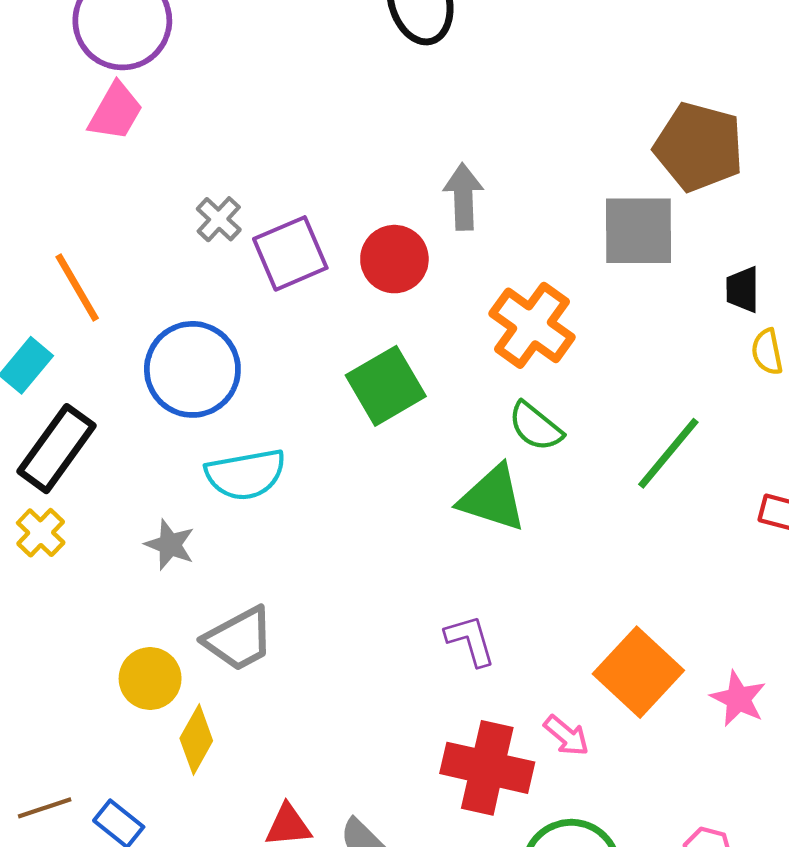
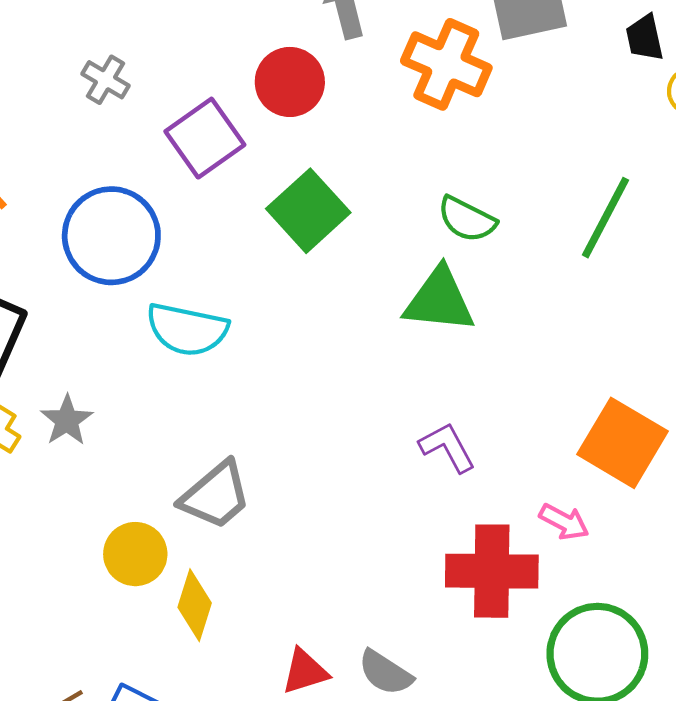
purple square: (290, 253) -> (205, 138), moved
orange cross: (532, 325) -> (446, 64), moved
cyan semicircle: (246, 474) -> (187, 329), turned 34
gray star: (170, 545) -> (67, 420), moved, turned 30

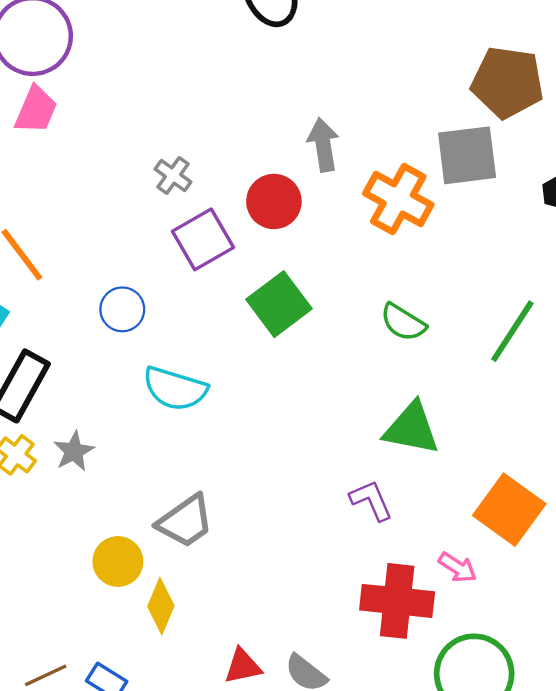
gray cross: (105, 80) -> (173, 176), moved
blue circle: (111, 236) -> (122, 309), size x0.6
green triangle: (439, 300) -> (412, 428), moved

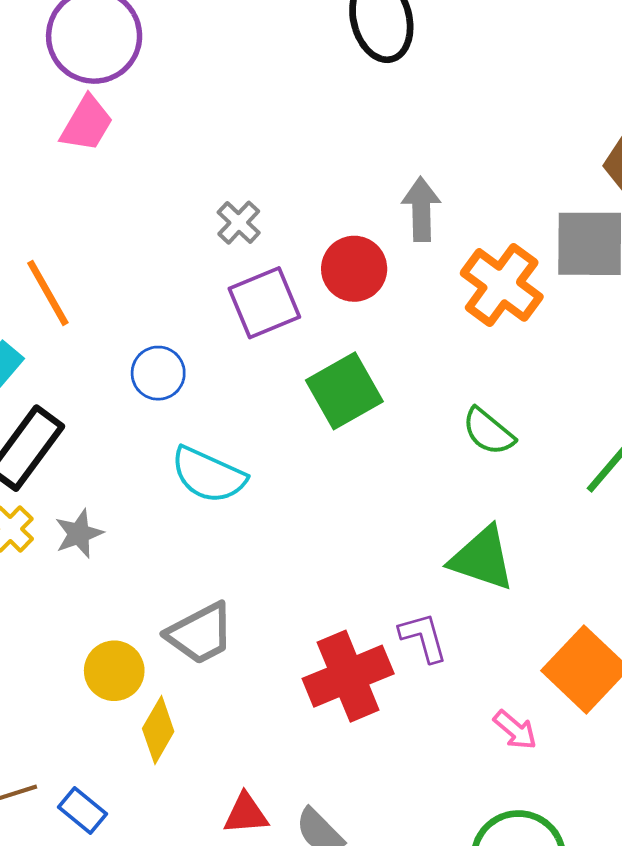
red cross: (397, 601) -> (348, 676), moved, turned -36

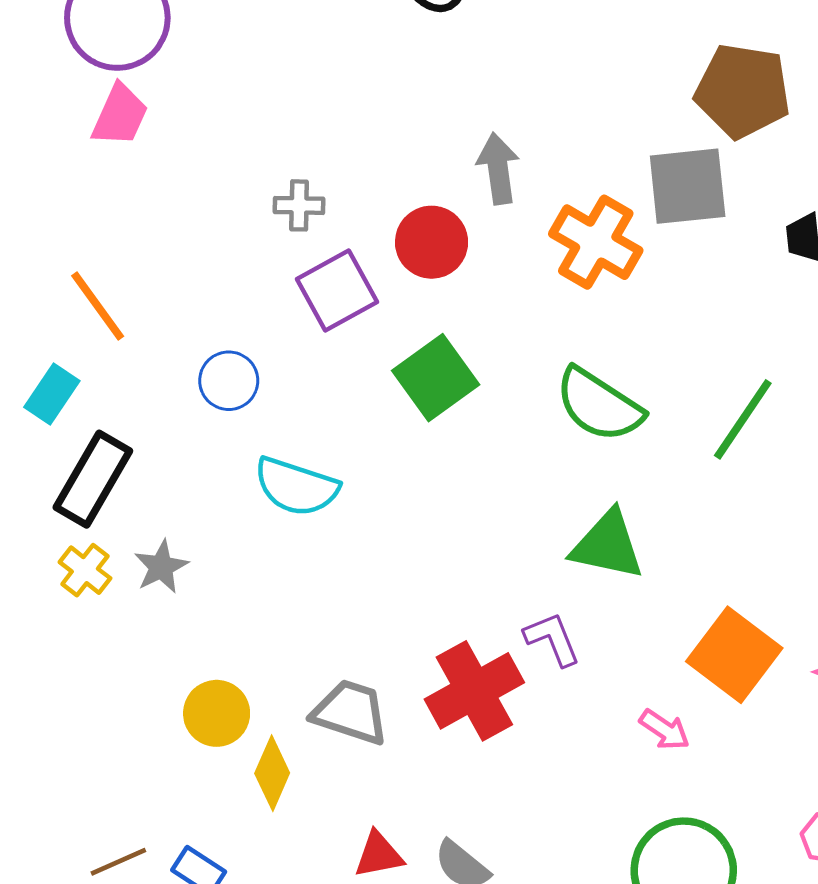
gray cross: (239, 223) -> (299, 205), turned -36
green semicircle: (488, 432) -> (599, 405), size x1.5
gray trapezoid: (200, 633) -> (350, 712), moved, turned -128

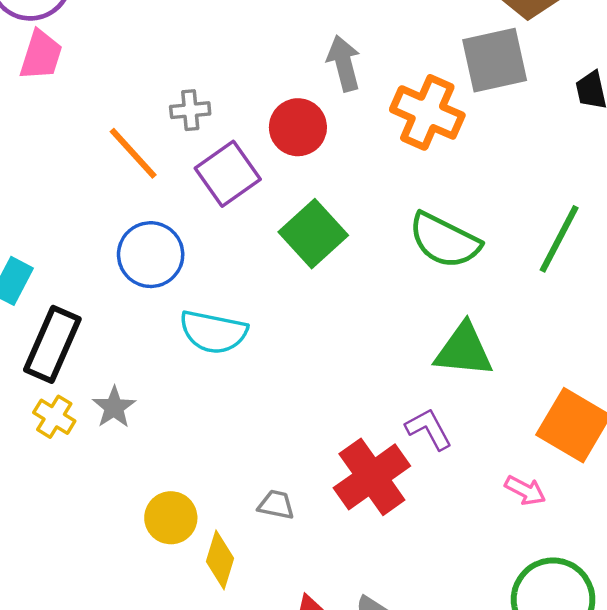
orange line: (98, 306) -> (133, 153), moved
blue circle: (229, 381) -> (151, 255), size x1.4
gray trapezoid: (350, 712) -> (276, 505), size x0.6

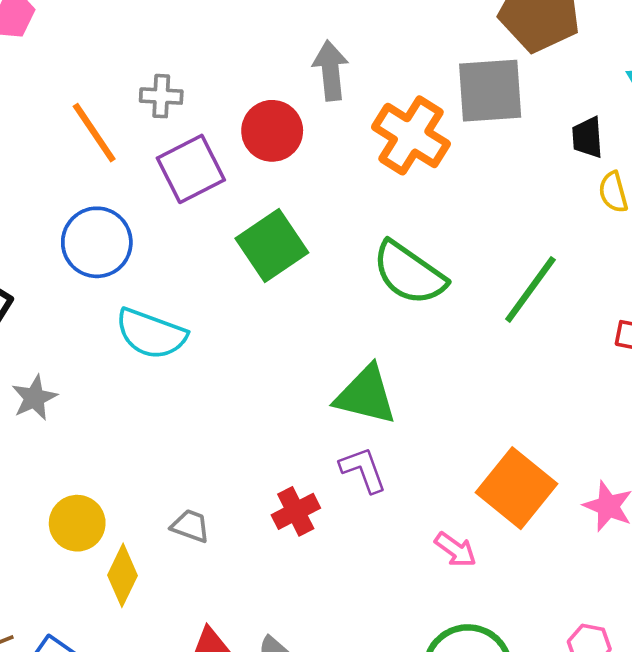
green triangle: (464, 350) -> (366, 395), moved
red cross: (372, 477) -> (296, 511), size x0.6

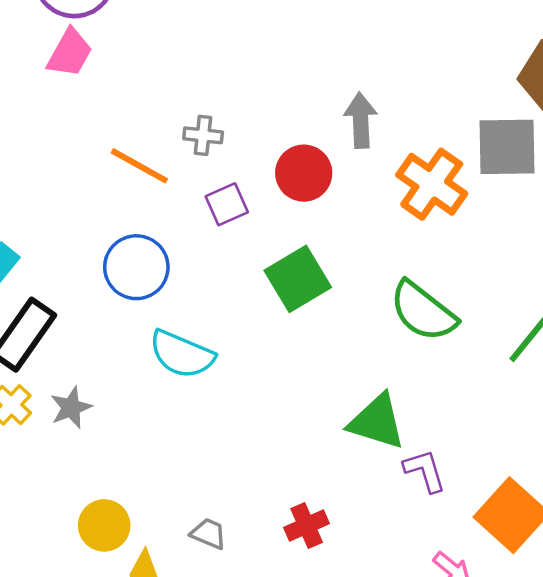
orange line: (94, 133) -> (139, 166), turned -30
purple square: (191, 169) -> (227, 204), size x0.7
purple L-shape: (363, 470) -> (425, 471), moved

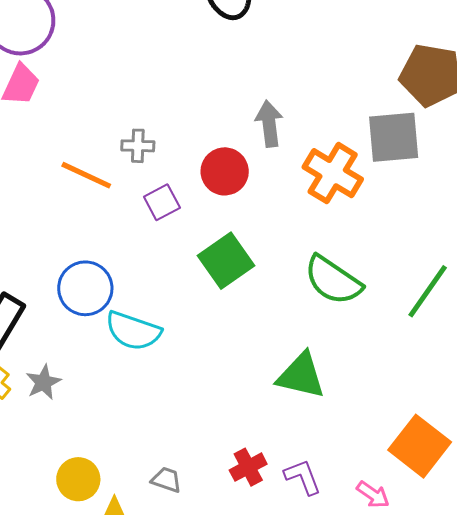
blue circle: (136, 267) -> (85, 288), moved
purple L-shape: (425, 471) -> (303, 477), moved

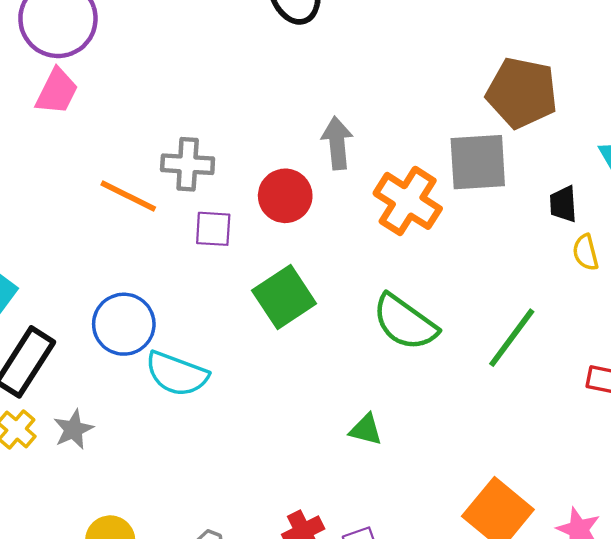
gray cross: (138, 146) -> (188, 164), size x1.4
purple square: (162, 202) -> (213, 229), turned 30
green triangle: (301, 376) -> (366, 430), size x0.6

